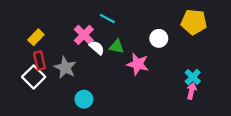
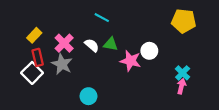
pink cross: (84, 35) -> (64, 43), moved
white circle: (159, 38) -> (149, 51), moved
cyan circle: (84, 99) -> (88, 96), moved

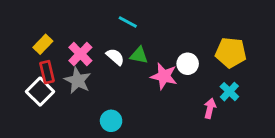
yellow pentagon: (184, 21) -> (231, 53), moved
pink arrow: (181, 86) -> (210, 108), moved

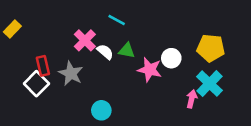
yellow rectangle: (43, 44) -> (12, 29), moved
pink cross: (80, 54) -> (85, 40), moved
cyan cross: (229, 92) -> (209, 84), size x1.5

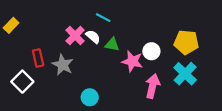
white semicircle: (105, 52) -> (93, 37), moved
white square: (36, 84) -> (22, 82), moved
pink arrow: (192, 99) -> (153, 86), moved, size x1.5

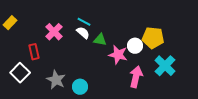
cyan line: (103, 18) -> (84, 22), moved
pink cross: (75, 36) -> (54, 32), moved
yellow pentagon: (186, 42) -> (153, 38), moved
gray star: (63, 65) -> (56, 80), moved

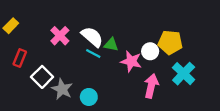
cyan line: (84, 22) -> (93, 54), moved
white semicircle: (83, 33) -> (92, 37), size x1.5
red rectangle: (34, 52) -> (20, 58), moved, turned 35
white square: (20, 73) -> (42, 77), moved

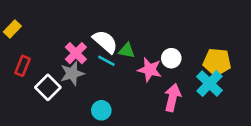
pink cross: (60, 36) -> (76, 53), moved
yellow pentagon: (170, 42) -> (217, 62), moved
gray star: (62, 89) -> (72, 73), moved, turned 30

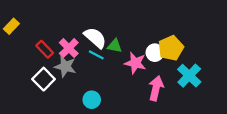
yellow pentagon: (217, 62) -> (171, 48), moved, turned -30
red rectangle: (23, 66) -> (45, 49), moved, turned -66
gray star: (72, 73) -> (65, 66), turned 30

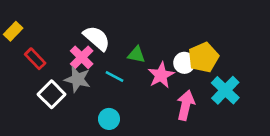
white semicircle: (95, 38) -> (97, 38), moved
red rectangle: (45, 49) -> (35, 59), moved
cyan line: (96, 55) -> (114, 77), moved
pink star: (135, 63) -> (161, 75), turned 30

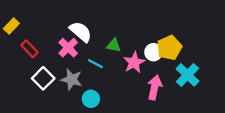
gray star: (78, 79) -> (72, 79), moved

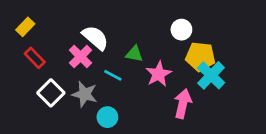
yellow rectangle: (11, 26) -> (25, 27), moved
yellow pentagon: (169, 48) -> (200, 57), turned 30
white circle: (153, 52) -> (181, 30), moved
cyan cross: (188, 75) -> (211, 75), moved

